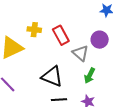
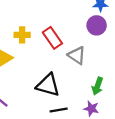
purple circle: (100, 40) -> (97, 25), moved
green arrow: (90, 76) -> (97, 86), moved

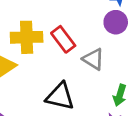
yellow cross: (22, 35) -> (27, 37), size x1.6

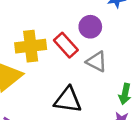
purple circle: (116, 22) -> (90, 27), moved

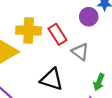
purple circle: (90, 27) -> (89, 17), moved

